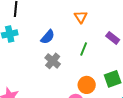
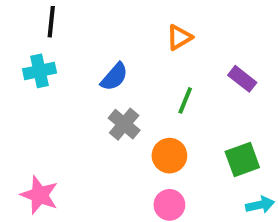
orange triangle: (81, 17) -> (179, 37), turned 32
orange circle: (87, 85) -> (169, 156), moved

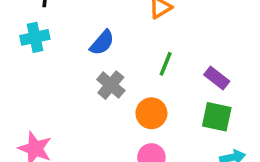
purple rectangle: (242, 79) -> (217, 78), moved
green square: (242, 160) -> (217, 117), turned 32

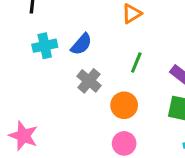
cyan cross: (35, 37) -> (45, 46), moved

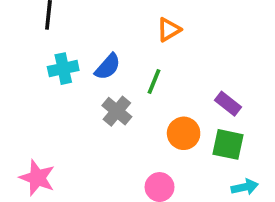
green line: (136, 63) -> (154, 81), moved
orange circle: (124, 105) -> (184, 133), moved

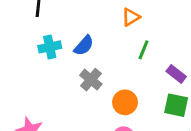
green line: (154, 81) -> (143, 50), moved
orange circle: (184, 133) -> (125, 102), moved

